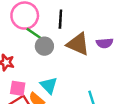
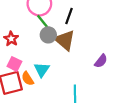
purple semicircle: (105, 43) -> (101, 61), moved, turned -64
brown triangle: (78, 44) -> (65, 40), moved

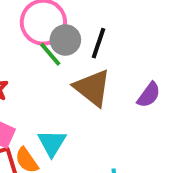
gray circle: (48, 35) -> (65, 40), moved
purple semicircle: (101, 61) -> (149, 95), moved

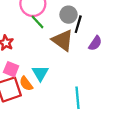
gray circle: (65, 40) -> (69, 15), moved
black line: (99, 43) -> (78, 24), moved

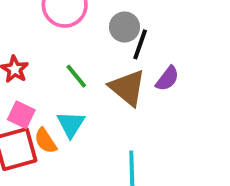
green line: (37, 22) -> (76, 76), moved
brown triangle: (63, 40) -> (127, 88), moved

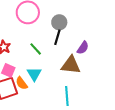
black line: (140, 44) -> (57, 37), moved
brown triangle: (127, 88) -> (71, 65), moved, turned -30

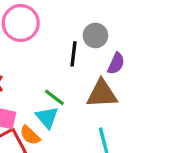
gray circle: (59, 22) -> (95, 35), moved
green line: (36, 49) -> (54, 97), moved

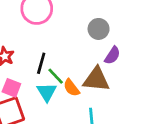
black line: (74, 54) -> (41, 63), moved
orange semicircle: (30, 135) -> (71, 88), moved

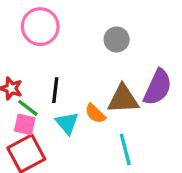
purple semicircle: (112, 55) -> (158, 87), moved, size x1.6
green line: (56, 76) -> (28, 108), moved

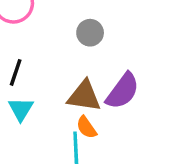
orange semicircle: (95, 114) -> (86, 127), moved

